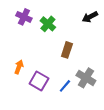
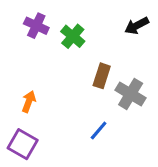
gray cross: (86, 78) -> (131, 94), moved
purple square: (39, 81) -> (23, 144), moved

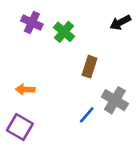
gray cross: (131, 94) -> (115, 100), moved
orange arrow: (29, 102) -> (25, 89), turned -108

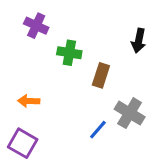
black arrow: (120, 22) -> (139, 41), moved, turned -50
green cross: (64, 32) -> (69, 53), moved, turned -30

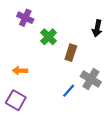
green cross: (69, 53) -> (49, 37), turned 35

